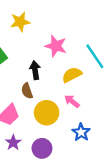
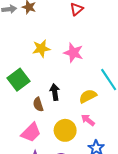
pink star: (56, 46) -> (73, 53), moved
brown semicircle: (27, 91) -> (38, 104), moved

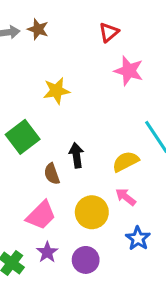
pink star: (73, 53) -> (129, 71), moved

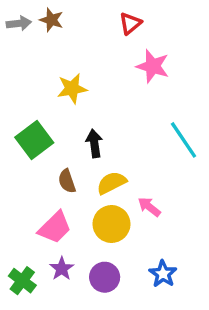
black arrow: (76, 155) -> (94, 143), moved
yellow semicircle: (126, 162) -> (111, 183), moved
blue star: (138, 238) -> (163, 274), moved

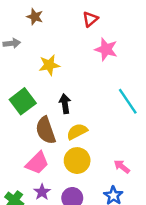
gray arrow: (19, 23) -> (12, 43), moved
brown semicircle: (67, 181) -> (46, 130), size x1.6
pink arrow: (149, 207) -> (122, 167), moved

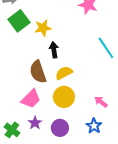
yellow star: (49, 65) -> (43, 28), moved
green square: (23, 101) -> (19, 21), moved

